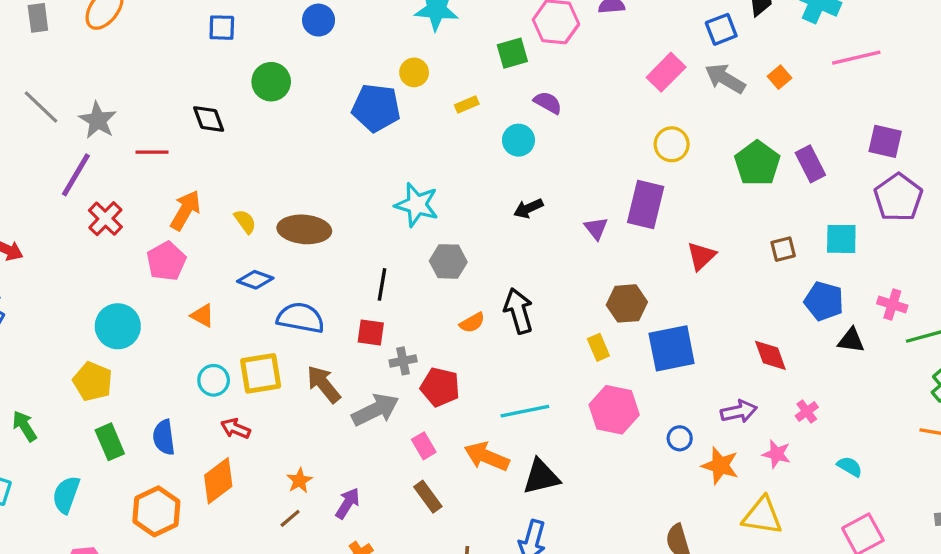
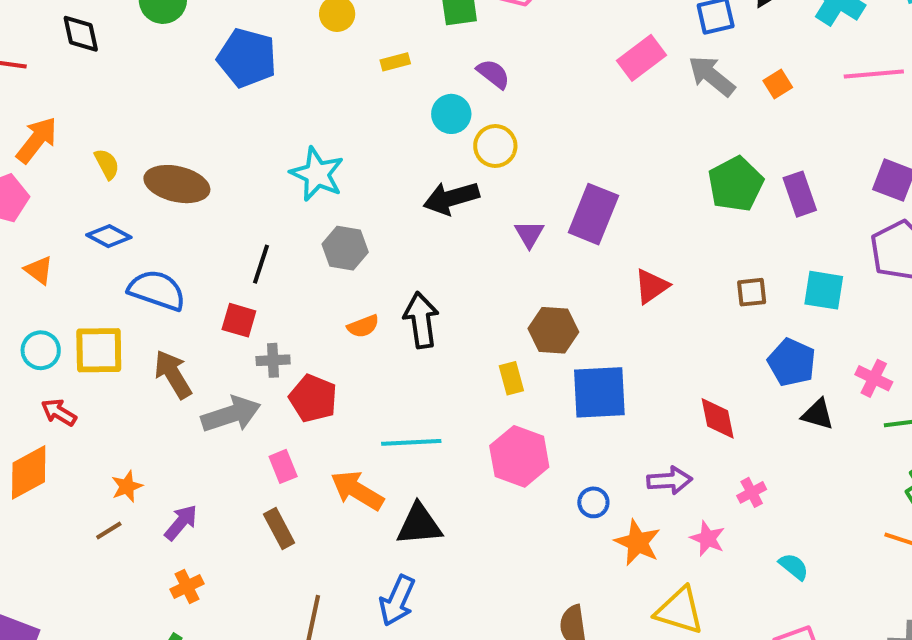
blue pentagon: (376, 108) -> (247, 58), moved
yellow circle: (672, 144) -> (495, 146), moved
black arrow: (528, 208) -> (451, 198), size x1.5

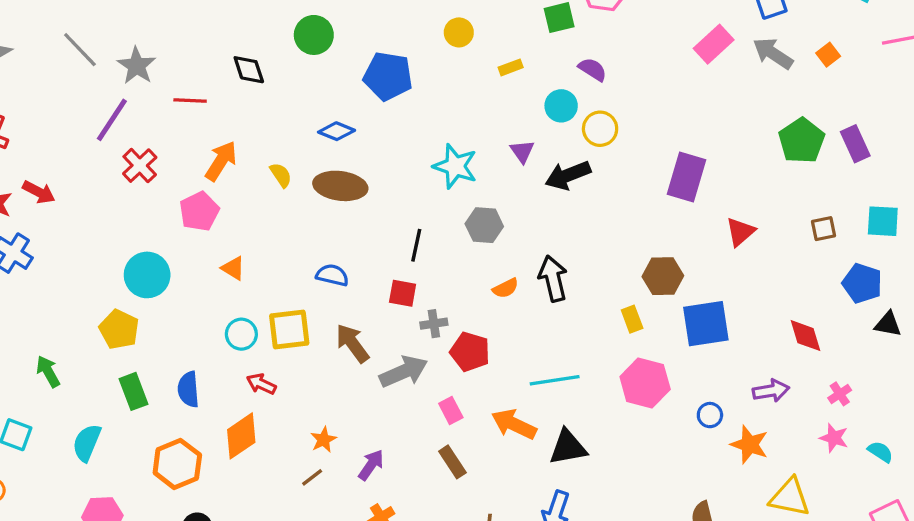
purple triangle: (529, 234) -> (522, 151), moved
blue diamond: (109, 236) -> (337, 131), moved
blue semicircle: (157, 290) -> (332, 275), size x0.7
pink star: (708, 539) -> (834, 438), moved

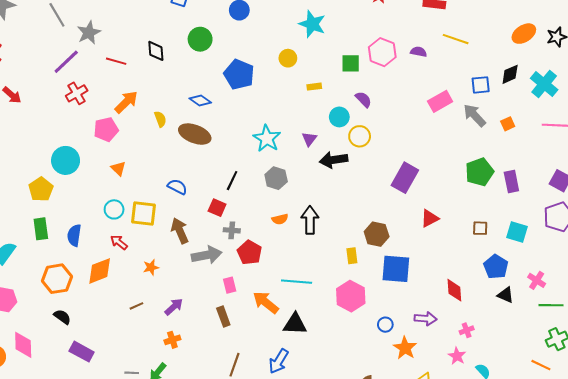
orange star: (323, 440) -> (151, 267), moved

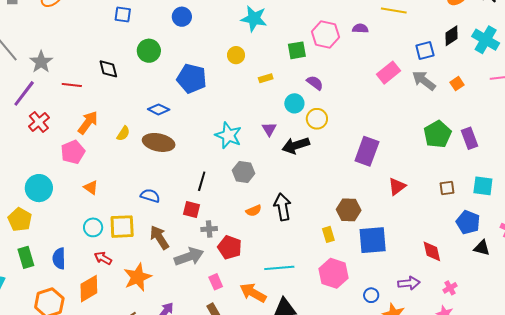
yellow semicircle: (160, 119) -> (123, 134), turned 63
orange star: (151, 267) -> (138, 277), size x1.8

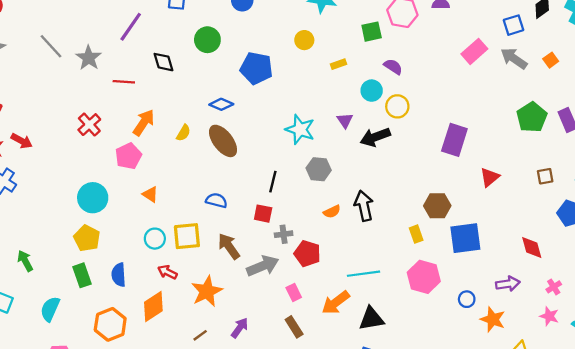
purple line: (24, 93) -> (131, 27), moved
brown ellipse: (159, 142) -> (223, 141), turned 44
yellow pentagon: (20, 220) -> (87, 238), moved
orange arrow: (253, 293) -> (336, 303), turned -64

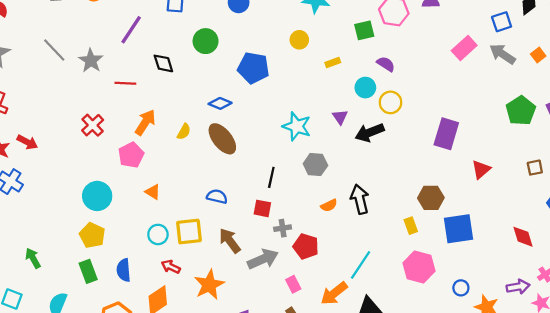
cyan line: (363, 274) -> (361, 265), turned -48
purple arrow: (508, 284) -> (518, 287), moved

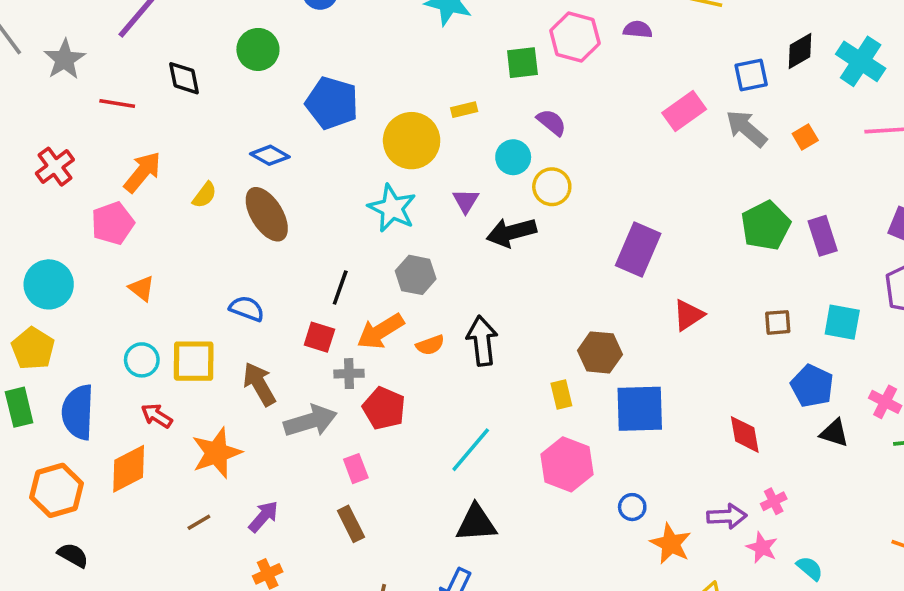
yellow circle: (299, 40) -> (412, 141), moved, size x1.8
blue semicircle: (124, 270) -> (78, 412), size x1.4
orange arrow: (334, 293) -> (380, 331), moved

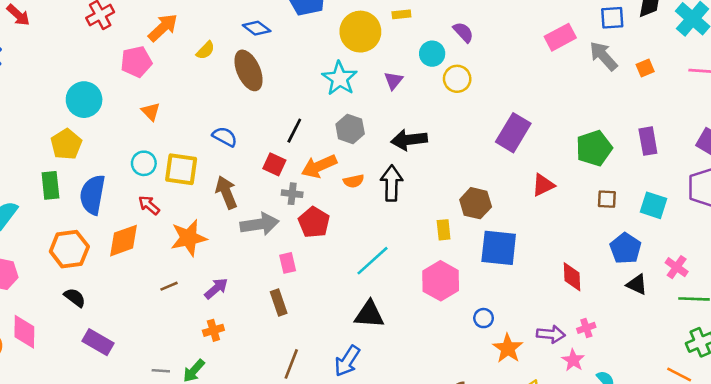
green pentagon: (766, 226) -> (594, 148), moved
black arrow: (511, 232) -> (409, 140), moved

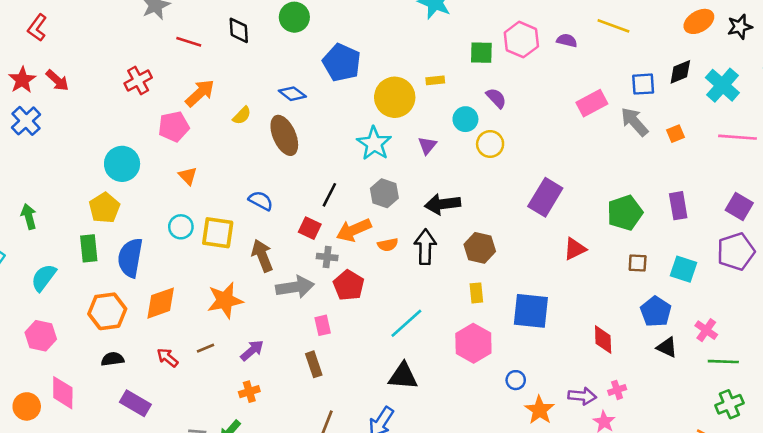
brown hexagon: (476, 203) -> (480, 248), moved
red arrow: (149, 205) -> (168, 358), moved
black semicircle: (75, 298) -> (113, 359), turned -45

